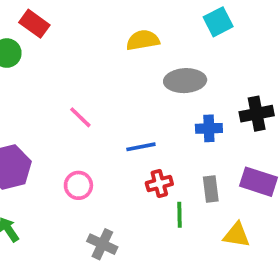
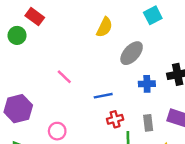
yellow semicircle: (143, 40) -> (104, 27), turned 126
gray ellipse: (185, 81) -> (132, 53), turned -45
pink circle: (78, 185) -> (57, 131), moved

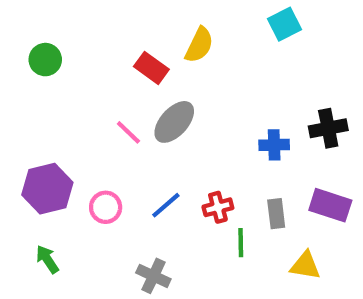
red rectangle: (35, 17) -> (151, 68), moved
gray ellipse: (132, 53) -> (174, 122), moved
blue line: (103, 96) -> (166, 205), moved, turned -30
pink circle: (57, 131) -> (106, 207), moved

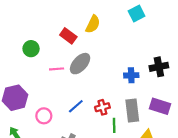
green circle: (45, 60) -> (31, 49), moved
pink line: (128, 132) -> (57, 69), turned -48
pink circle: (106, 207) -> (44, 116), moved
gray rectangle: (276, 214) -> (132, 110), size x1.5

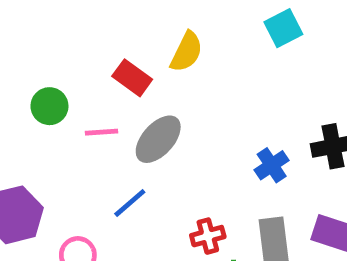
pink line: (57, 69) -> (101, 132), moved
blue cross: (131, 75) -> (272, 165), turned -32
blue line: (76, 106) -> (130, 203), moved

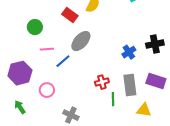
pink line: (101, 132) -> (47, 49), moved
blue line: (130, 203) -> (63, 61), moved

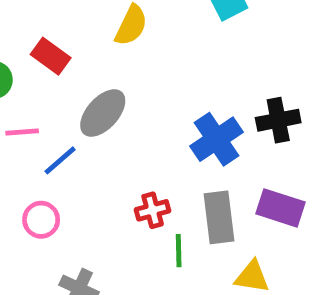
red rectangle: (70, 15) -> (51, 56), moved
blue cross: (129, 52) -> (217, 139), size x1.5
pink circle: (47, 90) -> (41, 220), moved

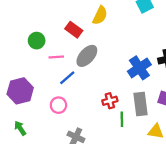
red rectangle: (51, 56) -> (74, 30), moved
pink line: (22, 132) -> (56, 57), moved

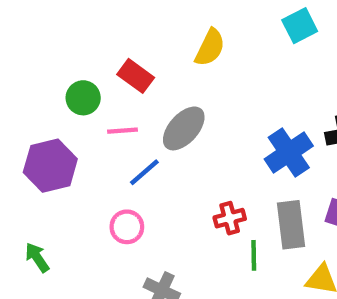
red rectangle: (74, 30) -> (136, 76), moved
purple hexagon: (20, 91) -> (50, 166), moved
green arrow: (20, 128) -> (37, 257), moved

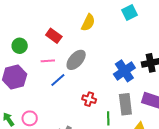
green circle: (83, 98) -> (20, 46), moved
red cross: (230, 218) -> (89, 99), moved, turned 32
pink circle: (127, 227) -> (30, 118), moved

